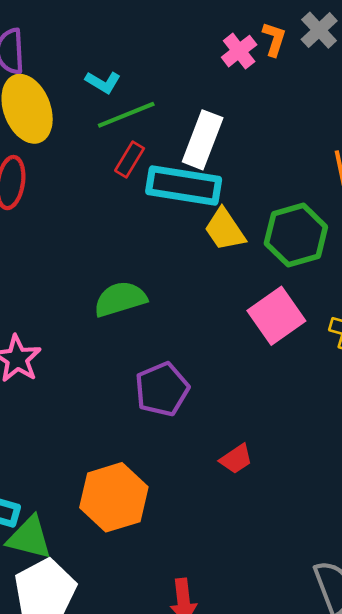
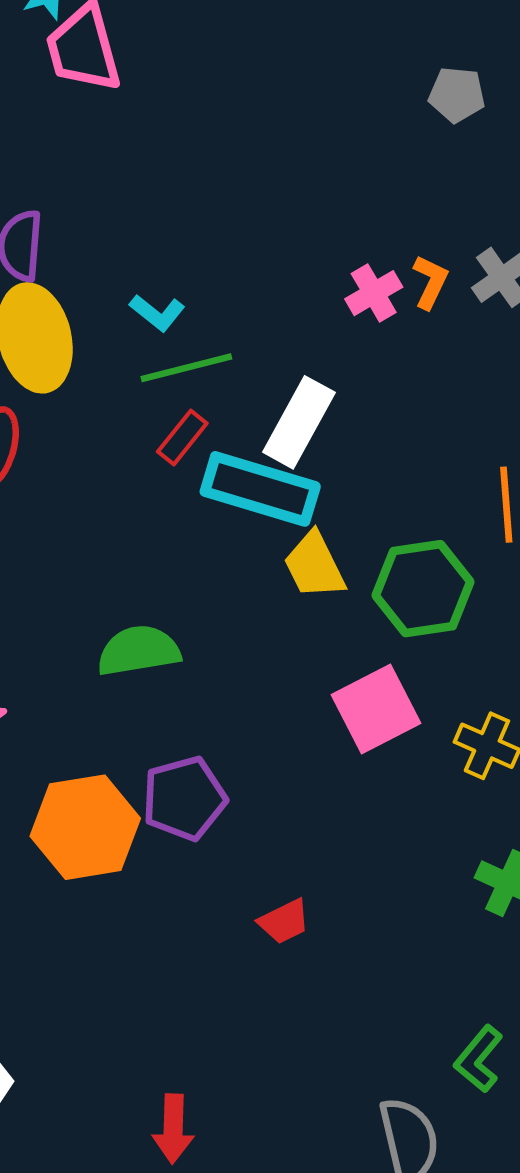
orange hexagon: (114, 497) -> (85, 827), moved

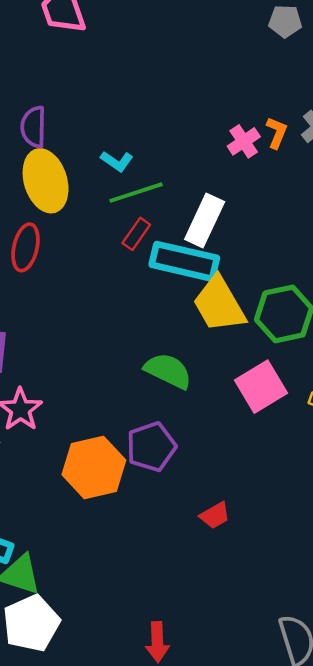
yellow trapezoid: (314, 565) -> (219, 304), size x1.4
green semicircle: (139, 651) -> (168, 371), moved, turned 39

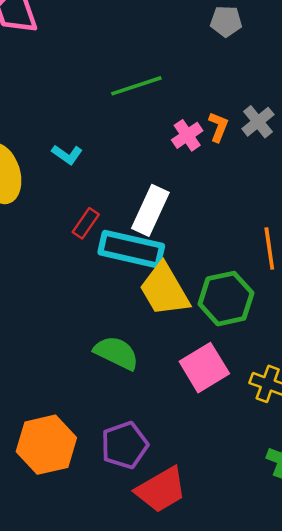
green line: (136, 193) -> (136, 86), moved
purple pentagon: (151, 447) -> (125, 445), moved
red trapezoid: (215, 515) -> (161, 490), size x1.8

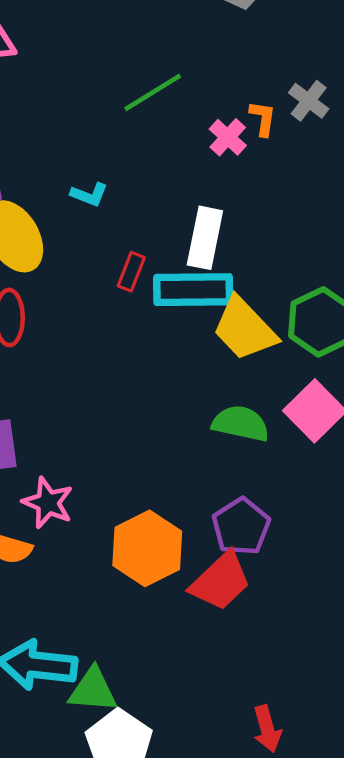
green semicircle: (116, 353) -> (241, 423), moved
red trapezoid: (161, 490) -> (221, 581), moved

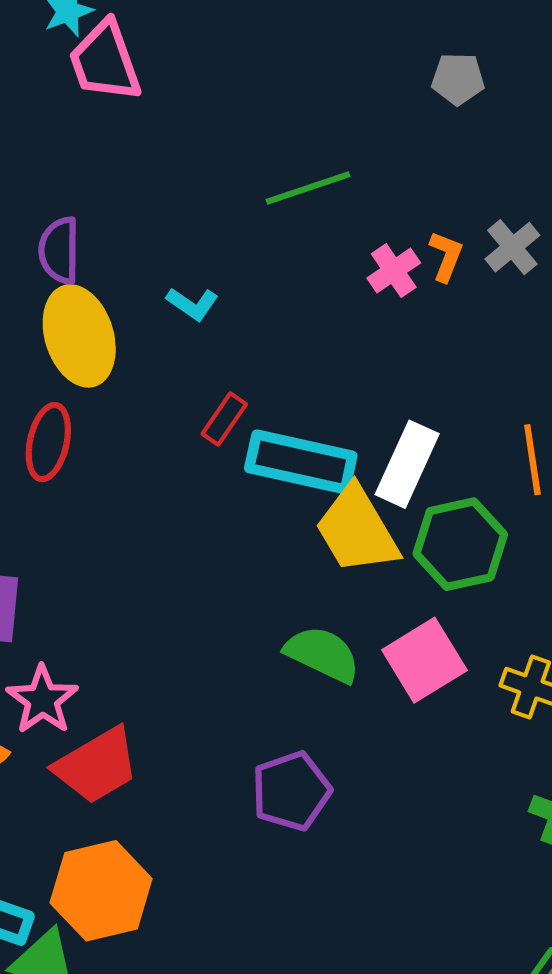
white rectangle: (205, 238) -> (407, 464), moved
orange hexagon: (147, 548) -> (101, 891), moved
red trapezoid: (221, 581) -> (97, 765), moved

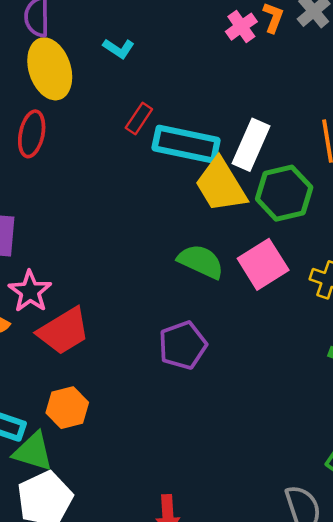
orange hexagon: (101, 891) -> (67, 408), size x0.7

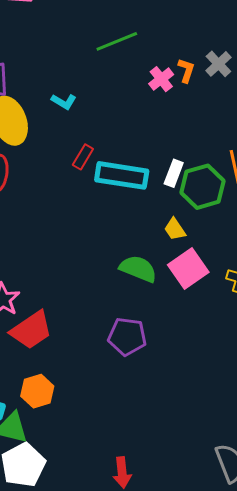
white rectangle: (251, 145) -> (174, 173), size x0.7
yellow trapezoid: (221, 185) -> (175, 229), moved, size x0.5
green hexagon: (284, 193) -> (203, 187), moved
purple pentagon: (183, 345) -> (127, 337), turned 30

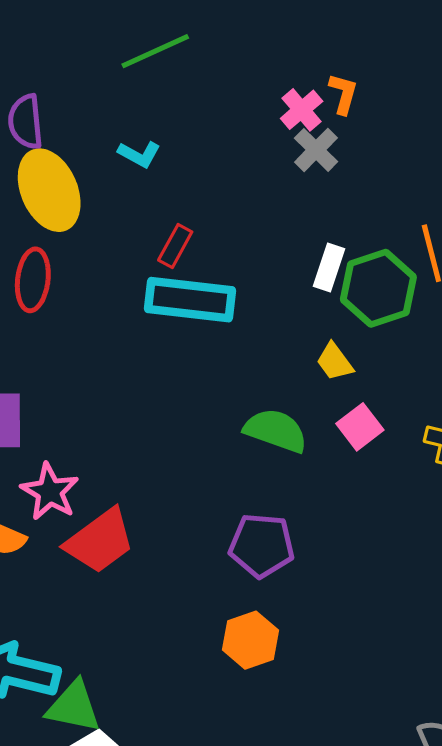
green line: (117, 41) -> (155, 51), moved
gray cross: (218, 64) -> (316, 150), moved
cyan rectangle: (122, 175) -> (190, 300), moved
pink square: (188, 268) -> (360, 427), size x0.7
orange hexagon: (37, 391) -> (251, 640), moved

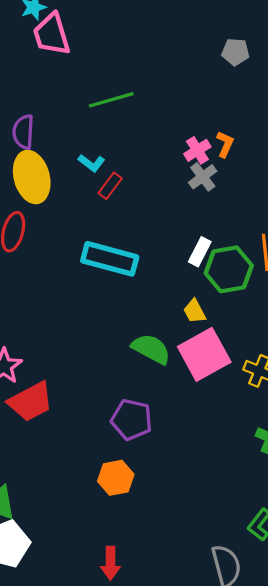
red rectangle: (175, 246) -> (110, 186), moved
pink square: (360, 427) -> (204, 354), size x1.8

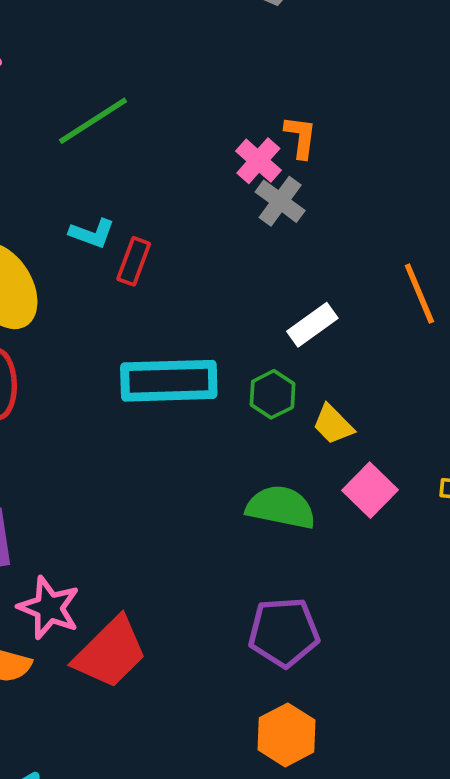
white rectangle: (200, 252) -> (312, 325), turned 44
green hexagon: (229, 269) -> (273, 394), moved, size x0.6
pink square: (204, 354) -> (370, 490), size x0.6

